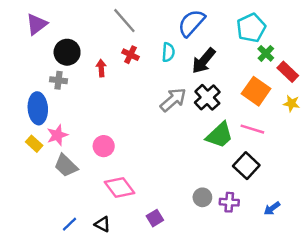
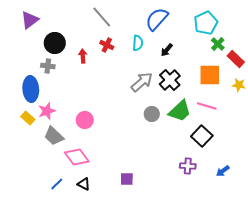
black arrow: (204, 61) -> (167, 50), size x0.6
orange square: (256, 91) -> (210, 75), turned -35
pink diamond: (120, 188) -> (77, 157), moved
gray circle: (202, 197) -> (152, 114), moved
purple square: (155, 218) -> (127, 179), turned 32

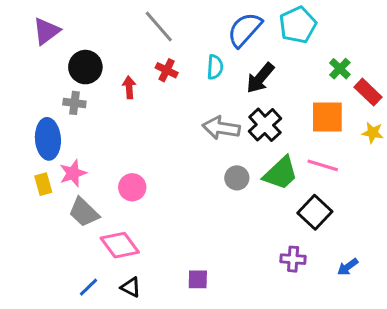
cyan pentagon: (206, 23) -> (298, 25), moved
black arrow: (167, 50) -> (260, 78), size x1.5
gray arrow: (142, 82) -> (221, 128), turned -130
yellow rectangle: (28, 118) -> (43, 184), turned 32

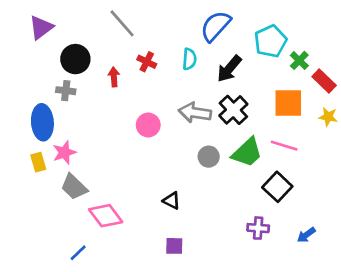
cyan pentagon: (298, 25) -> (270, 41), moved
gray line: (159, 26) -> (122, 23), moved
pink circle: (132, 187) -> (148, 125), moved
black triangle: (131, 287) -> (172, 201), moved

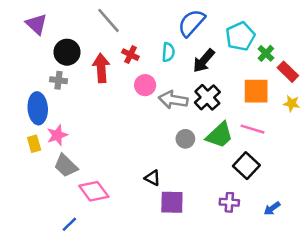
purple triangle: (41, 27) -> (36, 24), turned -40
red arrow: (114, 77) -> (101, 68), size x1.6
pink circle: (148, 125) -> (145, 85), moved
purple square: (174, 246) -> (172, 202), moved, size x1.5

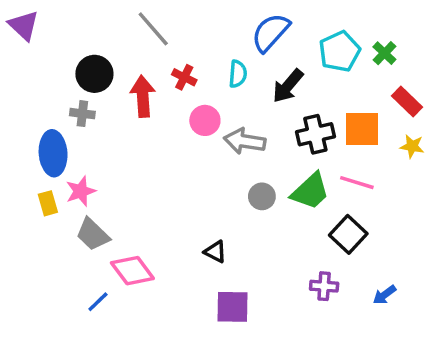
purple triangle: (36, 24) -> (24, 25), moved
green cross: (266, 53) -> (384, 53), moved
black cross: (207, 97) -> (315, 134), moved, turned 30
purple square: (172, 202) -> (233, 307), moved
blue line: (69, 224) -> (98, 302), moved

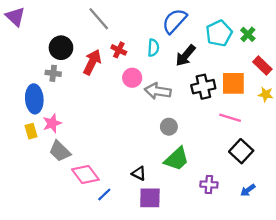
red arrow: (143, 96) -> (92, 62), turned 30
green trapezoid: (310, 191) -> (177, 159), moved
black square: (348, 234) -> (241, 151), moved
black triangle: (215, 252) -> (139, 173), moved
blue line: (98, 302) -> (104, 195), moved

